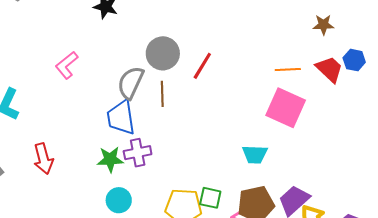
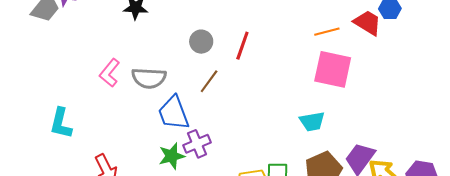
gray circle: (163, 53) -> (201, 42), size x0.7
gray semicircle: (131, 83) -> (149, 78), moved, turned -100
brown line: (162, 94) -> (209, 81), turned 50

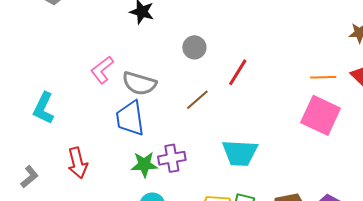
gray circle: (201, 42) -> (194, 47), moved
blue trapezoid: (174, 113) -> (130, 118), moved
cyan trapezoid: (312, 121) -> (240, 153), moved, size x1.4

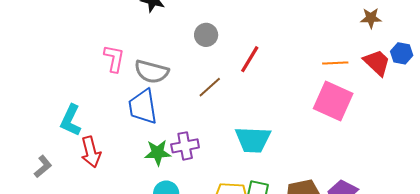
pink L-shape: (102, 70) -> (114, 58), turned 140
cyan L-shape: (44, 108) -> (71, 120), moved

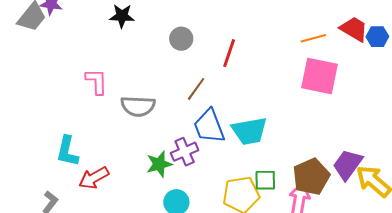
blue hexagon: (402, 53) -> (377, 37), moved
gray semicircle: (151, 72) -> (138, 106), moved
blue trapezoid: (143, 107) -> (209, 126), moved
red arrow: (91, 152) -> (94, 178), turned 88

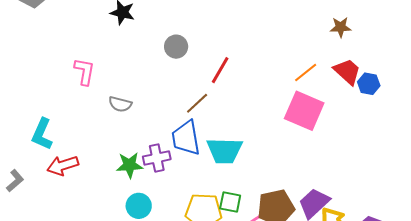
orange line: (313, 38) -> (306, 73), turned -35
brown line: (196, 89) -> (197, 103), moved
gray semicircle: (138, 106) -> (120, 104), size x0.7

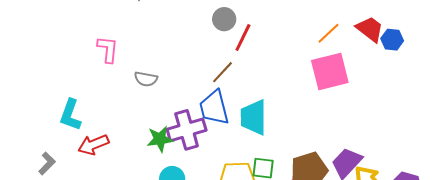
gray circle: (176, 47) -> (224, 19), moved
pink square: (304, 111) -> (330, 71), turned -33
cyan trapezoid: (225, 151) -> (254, 117), turned 93
purple cross: (157, 158) -> (187, 130), size x1.4

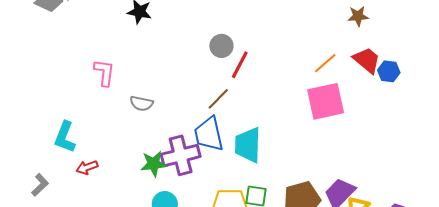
red arrow: (93, 145) -> (87, 167), size x0.7

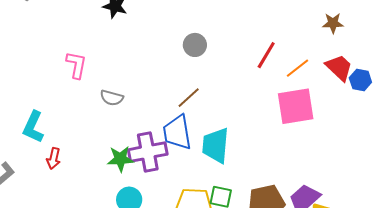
red line: (240, 65) -> (266, 55), moved
red arrow: (87, 167) -> (54, 158), turned -60

